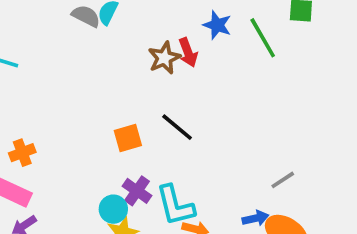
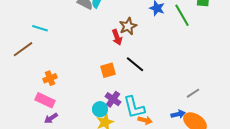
red arrow: (188, 52) -> (117, 37), moved

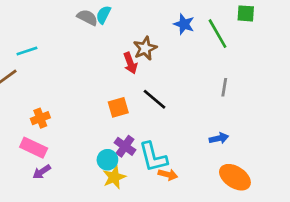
cyan line: (40, 28) -> (27, 51), turned -35
gray line: (193, 93) -> (224, 87), moved, turned -48
blue arrow: (178, 114) -> (219, 138), moved

